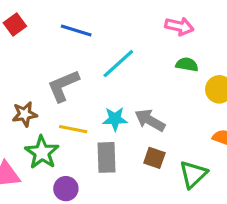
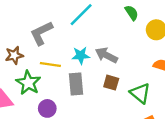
green semicircle: (187, 64) -> (132, 13), turned 49
green triangle: (193, 174) -> (140, 93), turned -35

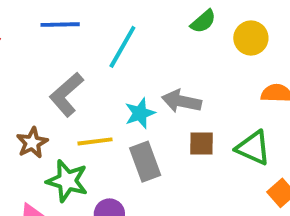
green semicircle: (132, 13) -> (203, 21), turned 98

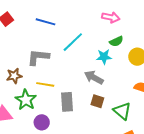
gray L-shape: (66, 94) -> (38, 57), turned 30
cyan star: (140, 113) -> (104, 57), moved

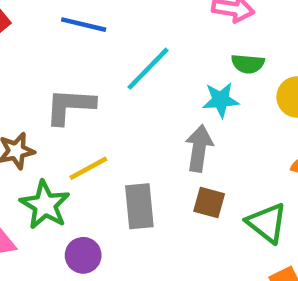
green semicircle: (116, 41) -> (248, 64), turned 32
gray arrow: (94, 77) -> (199, 148), turned 72
yellow line: (45, 84) -> (88, 168), turned -36

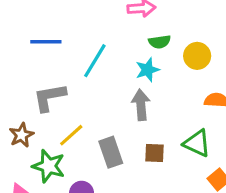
brown square: (209, 203) -> (155, 153), moved

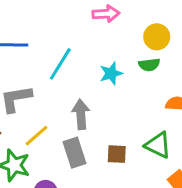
green semicircle: (160, 42) -> (149, 65), moved
yellow circle: (197, 56) -> (157, 37), moved
gray arrow: (141, 105) -> (81, 114), moved

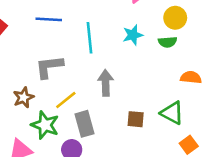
cyan line: (60, 64) -> (89, 38), turned -40
cyan star: (111, 73) -> (133, 35), moved
gray rectangle: (74, 153) -> (85, 124), moved

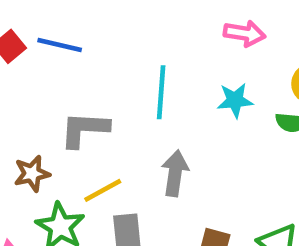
blue line: (49, 19) -> (60, 45), moved

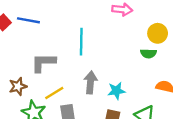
cyan star: (235, 100) -> (116, 91), moved

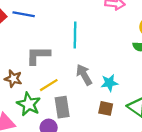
gray arrow: (90, 82) -> (84, 75), turned -35
brown star: (18, 86) -> (13, 79), turned 30

